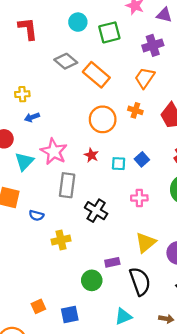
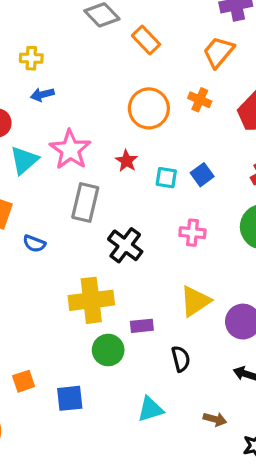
orange rectangle: (96, 75) -> (146, 40), size x0.7
yellow cross: (61, 240) -> (91, 300), moved, size x1.5
black semicircle: (140, 281) -> (181, 359), size x0.6

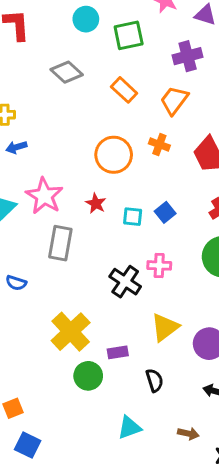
orange rectangle: (146, 40) -> (124, 90), moved
black cross: (125, 245) -> (125, 282), moved
yellow cross: (91, 300) -> (71, 332), turned -33
blue square: (70, 398) -> (28, 445), moved, turned 35

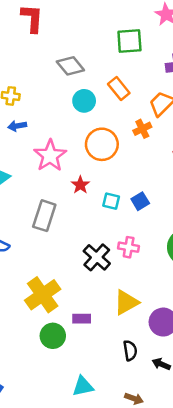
cyan circle: (86, 19) -> (84, 101), moved
orange cross: (159, 145) -> (142, 129), moved, turned 36
pink star: (44, 196) -> (50, 156), moved
black semicircle: (155, 380) -> (130, 351), moved

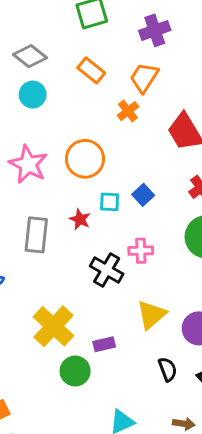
cyan circle: (84, 101) -> (33, 95), moved
orange circle: (102, 144) -> (85, 159), moved
red star: (80, 185) -> (80, 219), moved

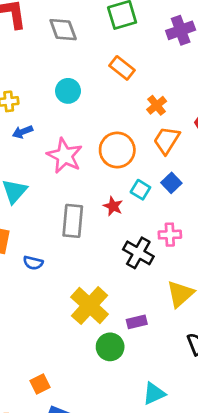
gray diamond: (30, 56) -> (63, 30), moved, turned 32
orange trapezoid: (144, 77) -> (167, 140), moved
cyan square: (110, 202) -> (140, 190), turned 30

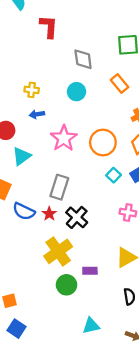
gray diamond: (63, 30) -> (83, 59), moved
red star: (113, 206) -> (49, 214), moved
black cross: (138, 253) -> (77, 217), moved
blue semicircle: (33, 263) -> (24, 211), size x1.5

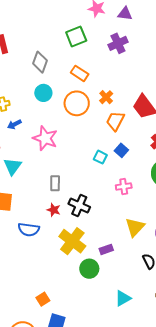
gray diamond: (83, 59) -> (40, 62), turned 45
orange circle: (103, 143) -> (77, 103), moved
gray rectangle: (59, 187) -> (55, 183), size x0.7
blue semicircle: (24, 211) -> (29, 229), moved

